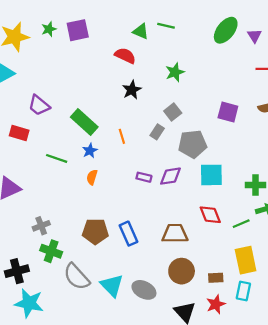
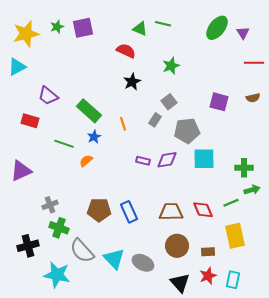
orange semicircle: (92, 177) -> (86, 161), moved, turned 32
red diamond: (210, 215) -> (203, 210), moved
cyan rectangle: (243, 291) -> (233, 280), moved
cyan star: (29, 303) -> (57, 275), moved

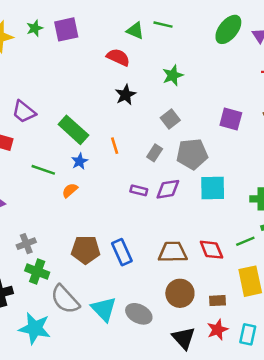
gray rectangle: (155, 120) -> (155, 153), moved

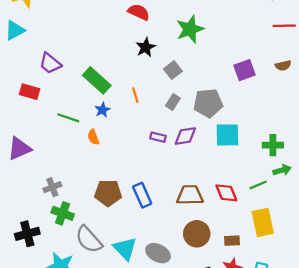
green star: (173, 75) -> (190, 29), size x1.4
gray square: (170, 119) -> (173, 70), moved
purple square: (231, 119) -> (244, 70), turned -35
orange semicircle: (70, 190) -> (93, 137), turned -70

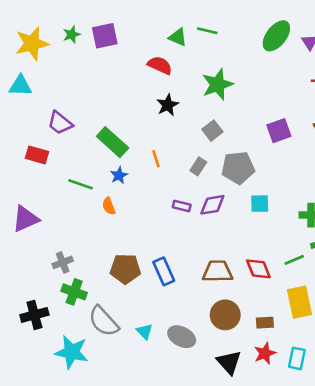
cyan triangle: (15, 30) -> (20, 86), turned 30
gray square: (173, 70) -> (212, 131), moved
cyan square: (227, 135) -> (260, 204), size x0.7
cyan triangle: (125, 249) -> (145, 332), size x0.6

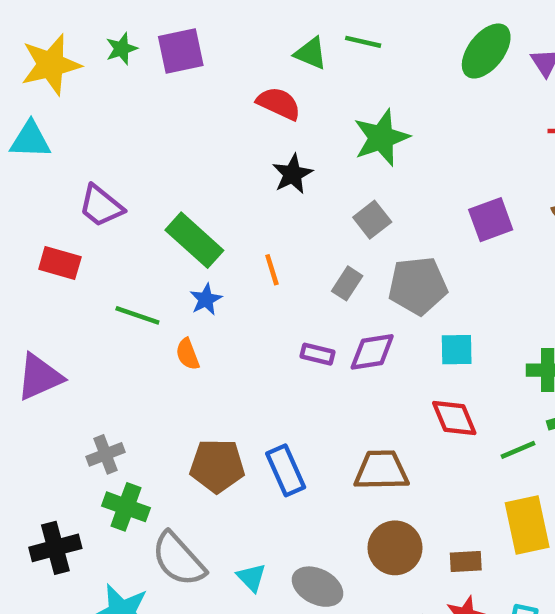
red diamond: (258, 269) -> (454, 418), moved

